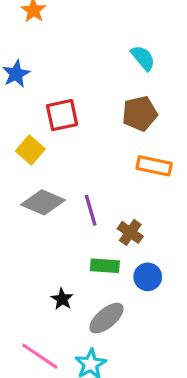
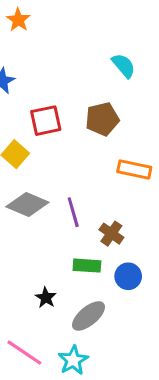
brown pentagon: (140, 113) -> (102, 119), moved

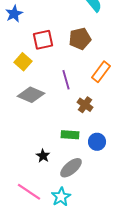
orange rectangle: (134, 169) -> (101, 72), turned -65
purple line: (73, 212) -> (66, 80), moved
brown cross: (111, 234) -> (85, 105), moved

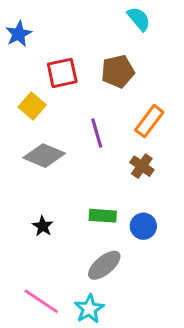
brown cross: (85, 105) -> (142, 166), moved
black star: (43, 156) -> (43, 226), moved

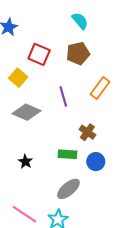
cyan semicircle: (139, 19) -> (80, 21), moved
red square: (62, 73) -> (39, 54), turned 35
brown cross: (142, 166) -> (87, 132), moved

